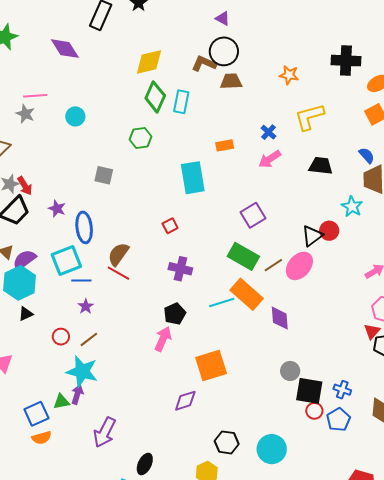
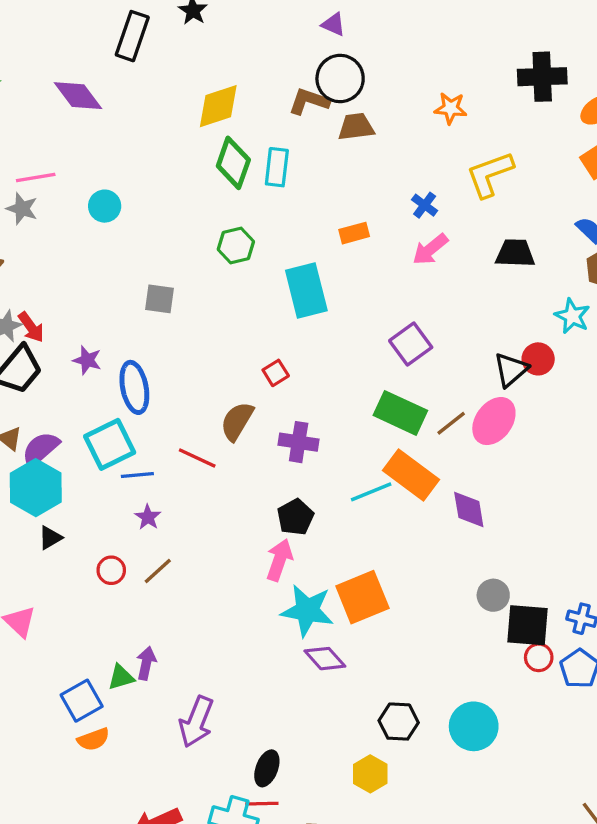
green hexagon: (140, 138) -> (236, 246), moved
brown semicircle: (118, 254) -> (237, 421), moved
cyan star: (82, 371) -> (307, 610), moved
purple diamond: (185, 401) -> (325, 659), turned 70

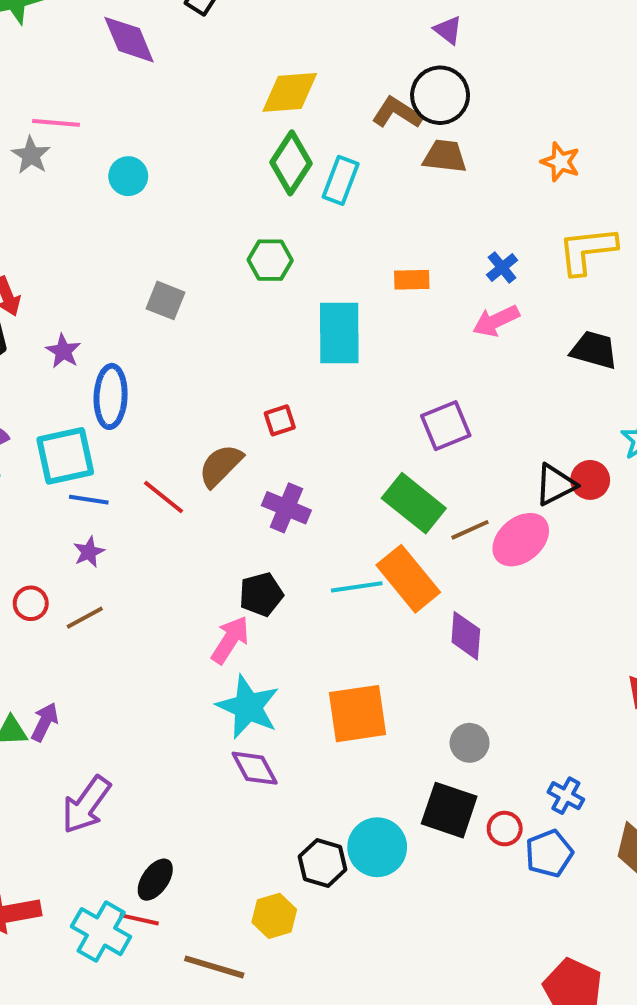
orange square: (362, 597) -> (357, 714), moved
black square: (527, 625) -> (449, 810), moved
cyan circle: (474, 726) -> (377, 847), moved

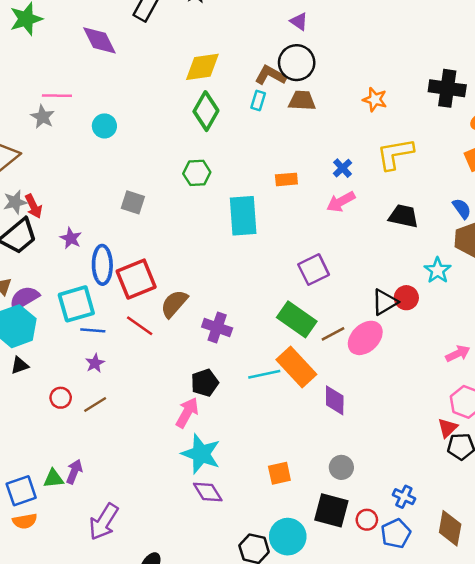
cyan rectangle: (341, 180) -> (258, 101), moved, size x0.7
red square: (280, 420) -> (136, 279), moved, size x2.0
orange square: (357, 714) -> (279, 473), moved, size x0.6

